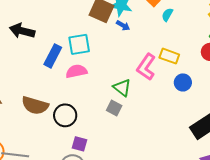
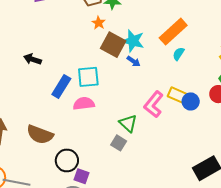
black arrow: (22, 31) -> (32, 59), size x0.7
blue circle: (183, 82) -> (191, 101), moved
black circle: (65, 115) -> (67, 160), moved

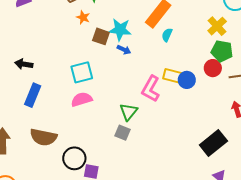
brown square: (113, 45) -> (101, 36), size x0.7
blue rectangle: (61, 86) -> (33, 95), moved
green triangle: (128, 123) -> (129, 112), turned 36

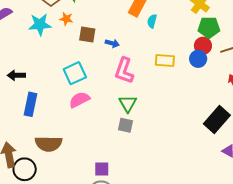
cyan star: (120, 30) -> (40, 24), moved
blue circle: (187, 80) -> (198, 59), moved
pink L-shape: (151, 89) -> (124, 71), moved
black circle: (74, 158) -> (25, 169), moved

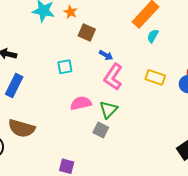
blue arrow: (112, 43) -> (106, 55), moved
cyan square: (75, 73) -> (65, 67), size x0.7
pink semicircle: (79, 100) -> (81, 103), moved

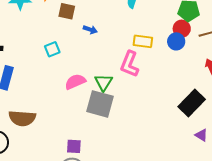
pink L-shape: (113, 77) -> (130, 64), moved
gray square: (101, 130) -> (100, 104), size x1.8

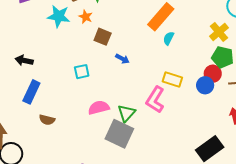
brown semicircle: (22, 118) -> (47, 120), moved, size x0.6

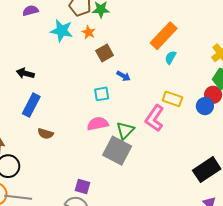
brown square: (103, 37) -> (105, 53), turned 36
cyan square: (82, 72) -> (102, 94), moved

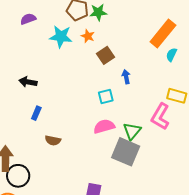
blue arrow: (123, 76) -> (126, 77), turned -128
blue rectangle: (31, 105) -> (36, 113), size x0.6

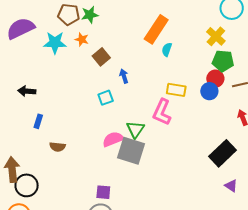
purple semicircle: (28, 19) -> (21, 28), size x1.8
pink semicircle: (104, 126) -> (113, 139), moved

